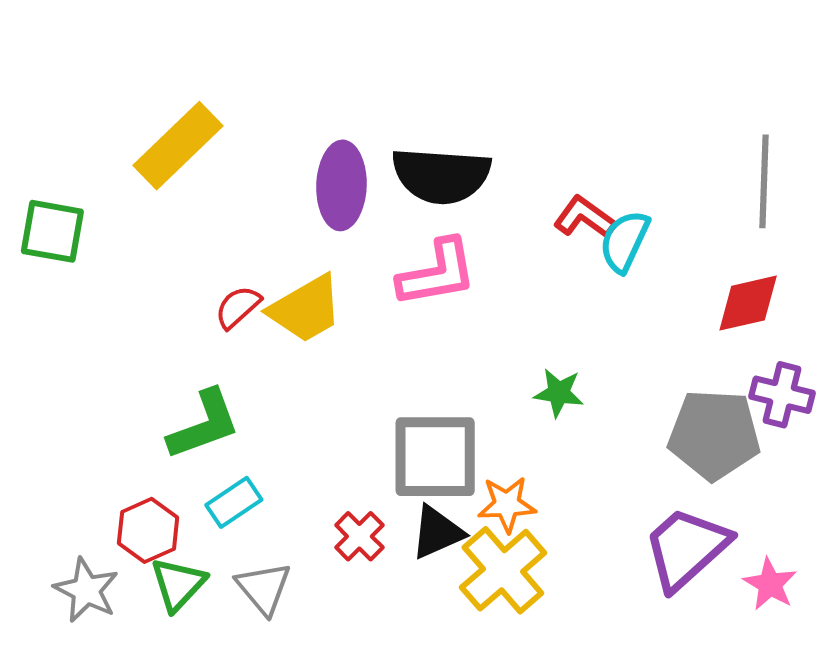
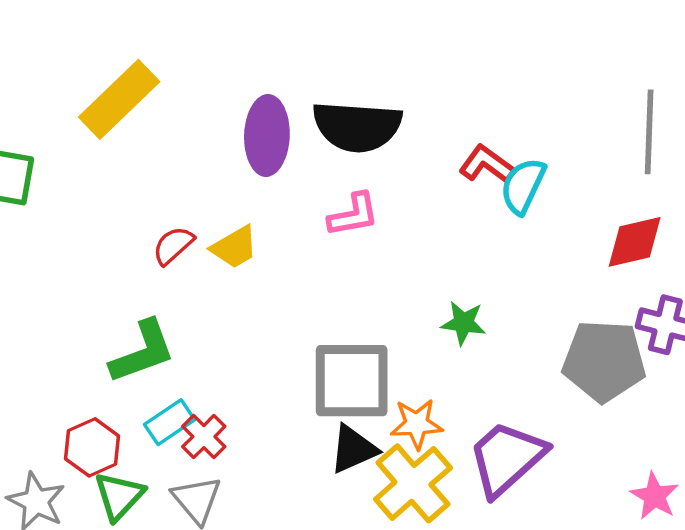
pink L-shape: (437, 273) -> (353, 215), size x0.7
yellow trapezoid: (306, 309) -> (234, 247), size x0.7
red cross: (359, 536) -> (204, 437), moved
purple trapezoid: (686, 548) -> (507, 458), moved

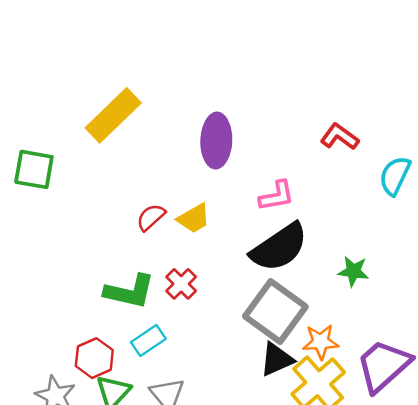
black semicircle: (357, 126) -> (279, 247), moved, turned -38
red L-shape: (487, 164) -> (340, 137), moved
green L-shape: (143, 352) -> (130, 291), turned 33
gray square: (352, 381) -> (275, 312), turned 36
red cross: (204, 437) -> (181, 284), moved

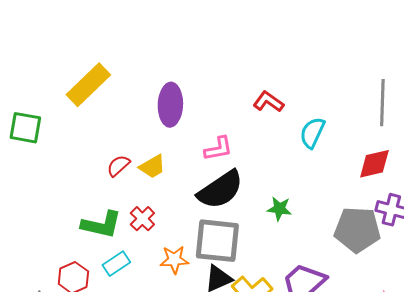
gray square: (275, 312) -> (217, 241), turned -30
orange star: (321, 342) -> (174, 260), moved

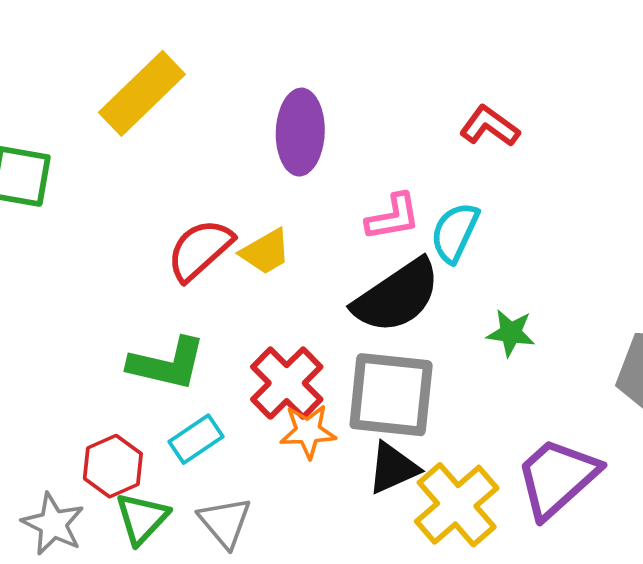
cyan semicircle: (312, 133) -> (455, 232), moved
red semicircle: (118, 166) -> (200, 250), size x1.5
red cross: (142, 219) -> (287, 383), moved, size x1.5

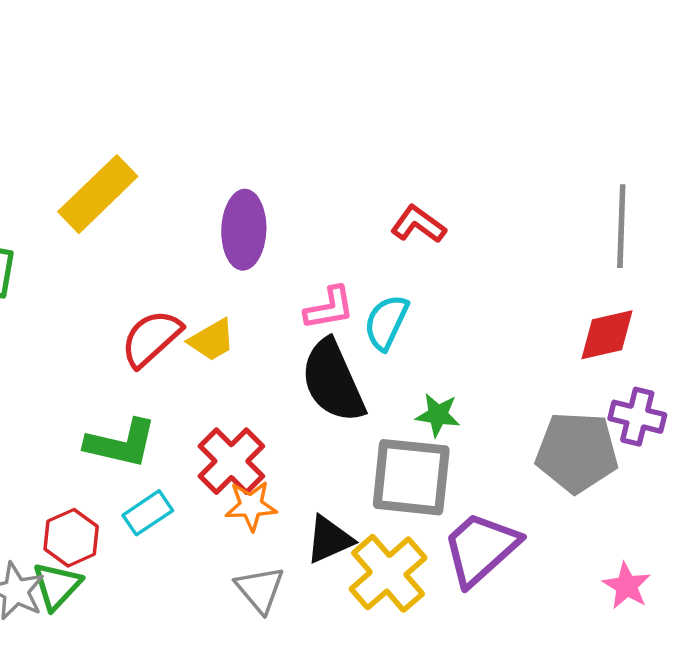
black semicircle: (397, 296) -> (333, 381), turned 100
gray square: (391, 395) -> (411, 477), moved
green triangle: (142, 518) -> (57, 586), moved
gray triangle: (225, 522) -> (260, 589), moved

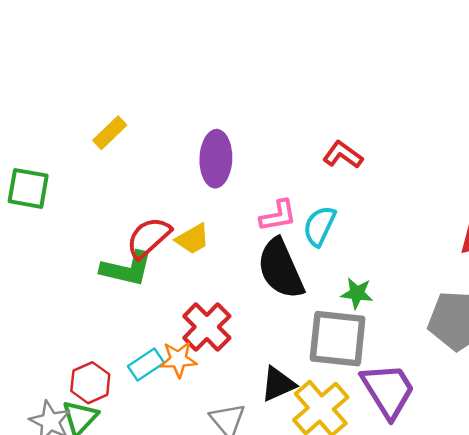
yellow rectangle: (98, 194) -> (110, 133), size x0.6
green L-shape: (121, 443) -> (127, 269), moved
orange star: (251, 506) -> (178, 359), moved
purple trapezoid: (481, 548) -> (388, 390), turned 100

